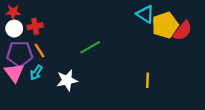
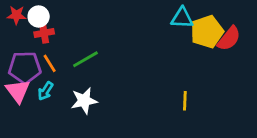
cyan triangle: (145, 14) -> (182, 18), turned -30
white circle: (14, 29) -> (39, 16), moved
green line: (90, 47) -> (85, 59), moved

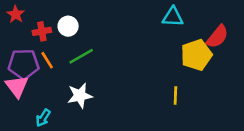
red star: (16, 15) -> (16, 14), turned 30
white circle: (39, 16) -> (68, 26), moved
yellow pentagon: (207, 32) -> (196, 55), moved
cyan arrow: (45, 91) -> (43, 118), moved

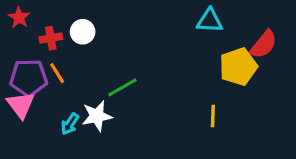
green line: (81, 56) -> (122, 87), moved
cyan arrow: (43, 118) -> (70, 124), moved

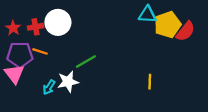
red star: (19, 17) -> (13, 28), moved
white circle: (83, 32) -> (58, 22), size x1.5
yellow pentagon: (238, 67) -> (168, 25), moved
orange line: (57, 73) -> (40, 51), turned -40

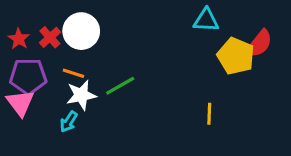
yellow pentagon: (168, 25) -> (236, 56), moved, turned -30
red cross: (36, 27) -> (50, 37), turned -32
orange line: (40, 51) -> (73, 73), moved
white star: (68, 82) -> (81, 95), moved

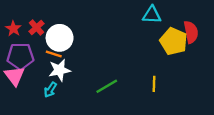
white circle: (81, 31) -> (60, 38), moved
red semicircle: (259, 44) -> (191, 32), turned -50
green line: (120, 86) -> (107, 86), moved

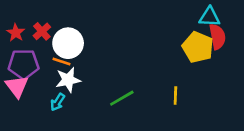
cyan triangle: (152, 15) -> (210, 17), moved

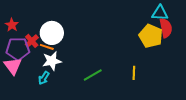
red cross: (42, 31) -> (32, 41), moved

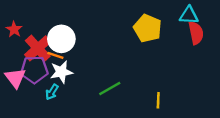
yellow pentagon: (151, 36) -> (148, 28), moved
red cross: (32, 41) -> (38, 48), size x1.6
purple pentagon: (18, 49) -> (34, 70), moved
yellow line: (134, 73) -> (158, 100), moved

